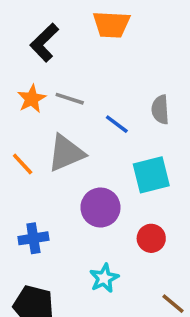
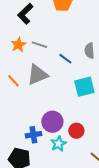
purple circle: (100, 207) -> (52, 122), moved
blue cross: (33, 238) -> (33, 135), moved
red circle: (151, 238) -> (76, 131), moved

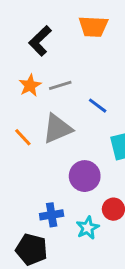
gray line: (39, 45) -> (60, 85), turned -35
purple circle: (52, 122) -> (85, 176), moved

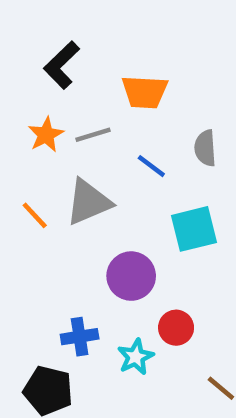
orange trapezoid: (93, 27) -> (145, 92), moved

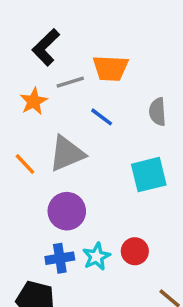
gray line: (93, 135) -> (70, 82), moved
blue line: (151, 166) -> (102, 117), moved
purple circle: (131, 276) -> (67, 211), moved
cyan star: (136, 357) -> (96, 256), moved

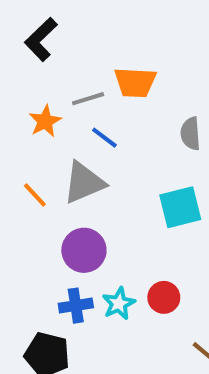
black L-shape: (46, 47) -> (41, 39), moved
blue line: (102, 117) -> (104, 138), moved

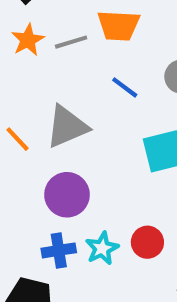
orange star: (45, 121) -> (28, 40), moved
blue line: (104, 138) -> (125, 87), moved

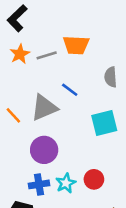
blue line: (125, 87) -> (70, 90), moved

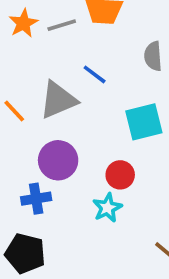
red circle: (94, 179) -> (120, 175), moved
cyan star: (66, 183) -> (107, 208), moved
blue cross: (39, 184) -> (36, 199), moved

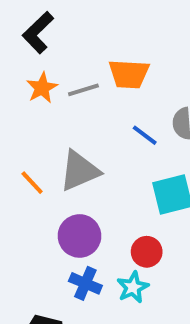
blue line: (95, 74) -> (145, 135), moved
blue cross: (36, 199) -> (85, 283), moved, turned 32

